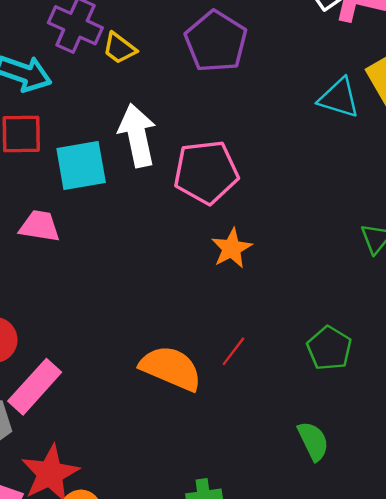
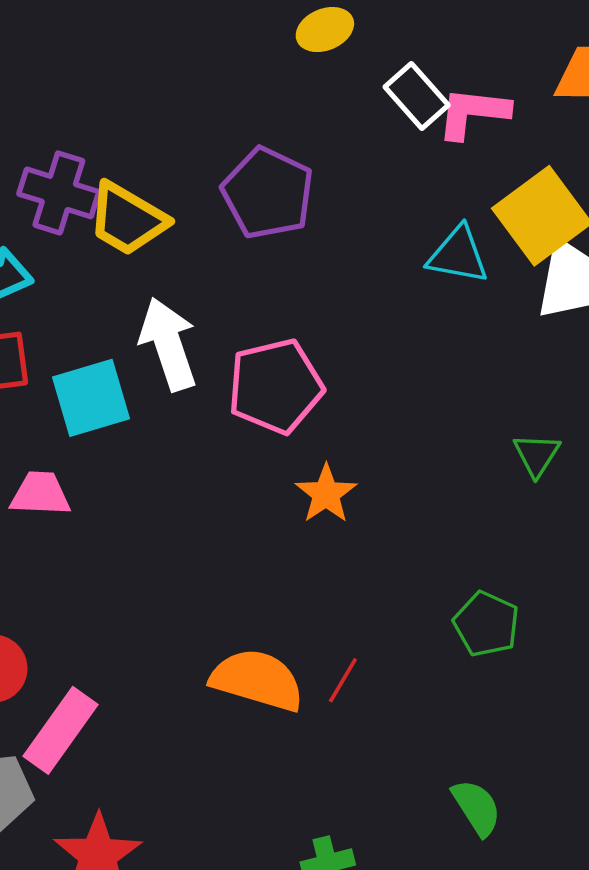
yellow trapezoid: (119, 48) -> (127, 219), size x1.6
red line: (233, 351) -> (343, 680), moved
green semicircle: (313, 441) -> (477, 807), moved

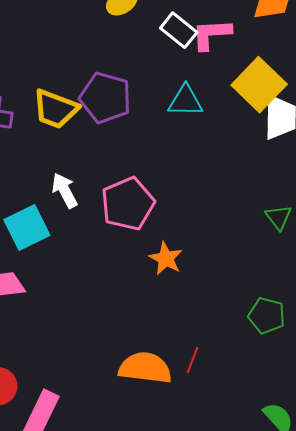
yellow trapezoid: (127, 219) -> (55, 109), moved
cyan triangle: (458, 255) -> (185, 101), moved
white arrow: (168, 344) -> (65, 190), size x0.7

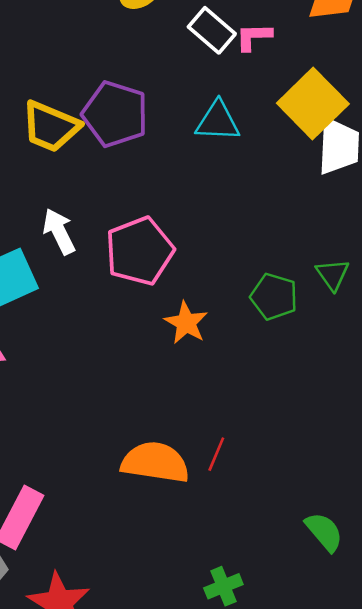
pink L-shape: (211, 34) -> (254, 37), size x0.7
green pentagon: (267, 315) -> (274, 297), moved

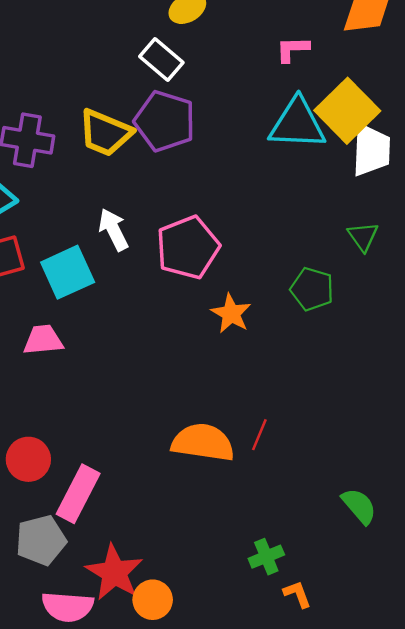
white rectangle: (212, 30) -> (161, 60), moved
cyan triangle: (218, 121) -> (297, 124), moved, size x1.4
green triangle: (333, 274) -> (363, 237), moved

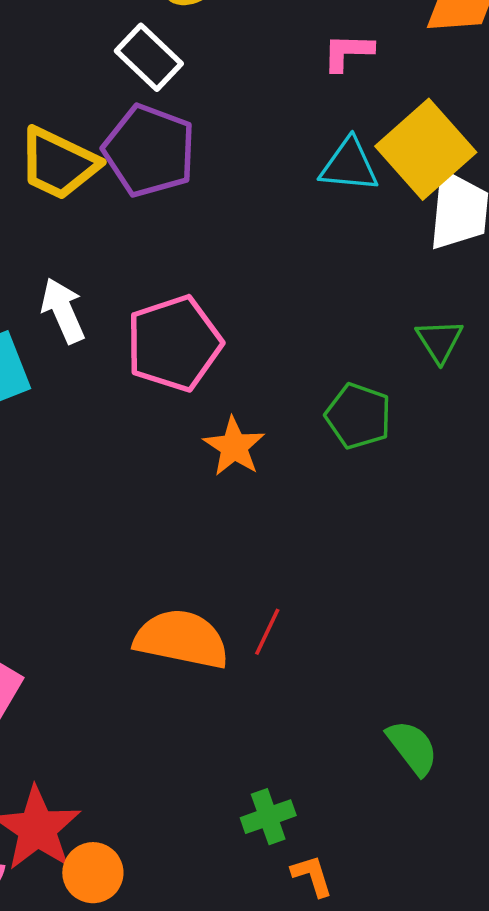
cyan triangle: (297, 124) -> (349, 165), size x0.7

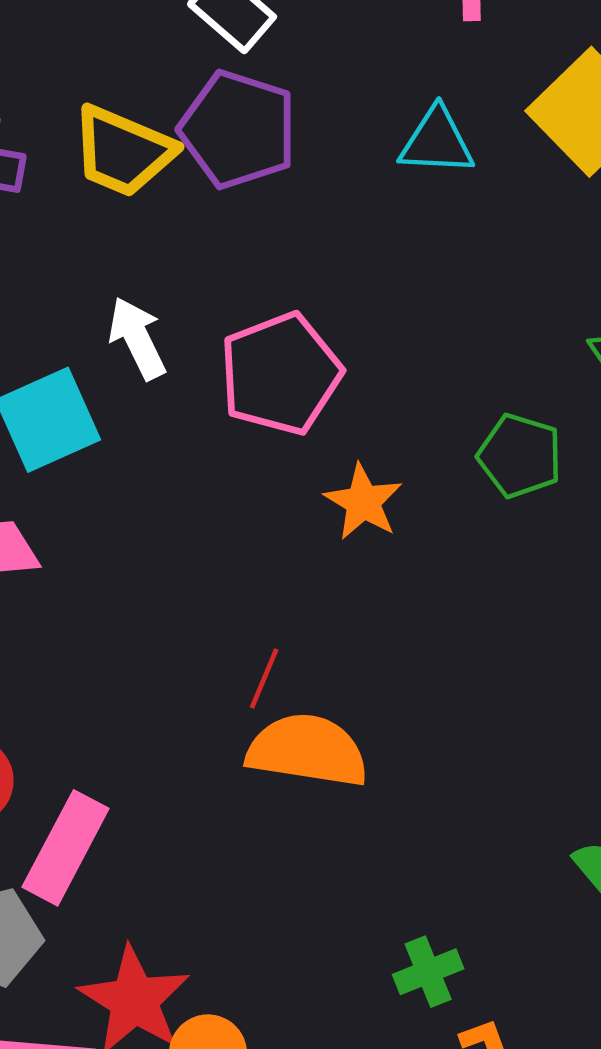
cyan triangle: (349, 165) -> (437, 142), moved
red line: (267, 632) -> (264, 678), moved

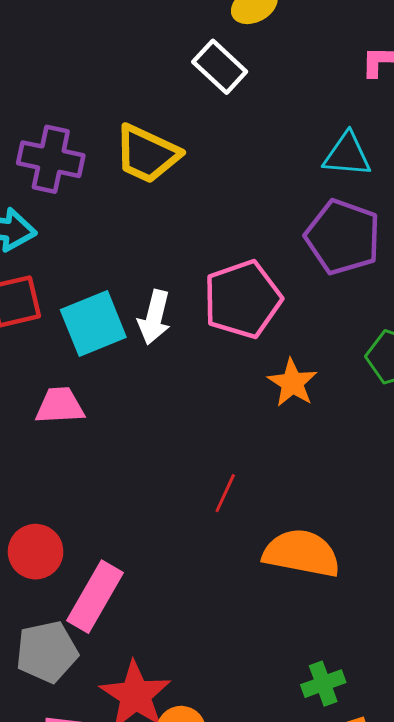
purple pentagon: (238, 129) -> (343, 237), moved
white arrow: (137, 338) -> (154, 317), moved, turned -142
orange semicircle: (307, 750) -> (302, 553), moved

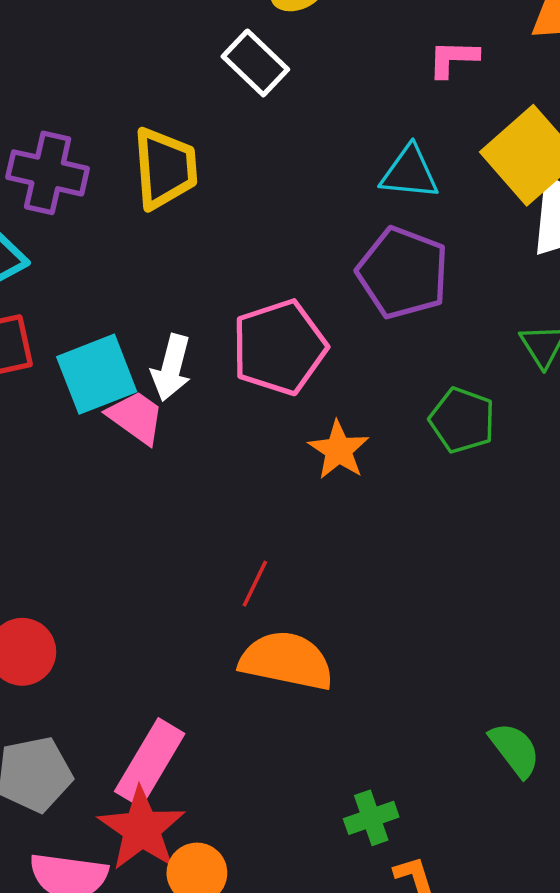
yellow trapezoid: (147, 154) -> (165, 168), turned -120
pink trapezoid: (60, 406) -> (136, 417), moved, turned 38
orange semicircle: (302, 553) -> (286, 661), moved
pink rectangle: (95, 597) -> (150, 763), moved

